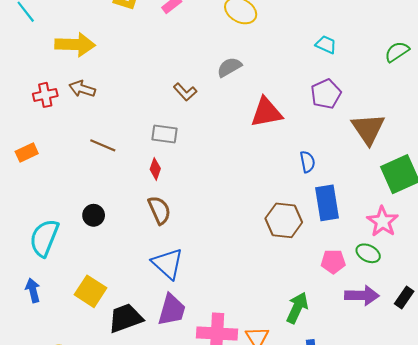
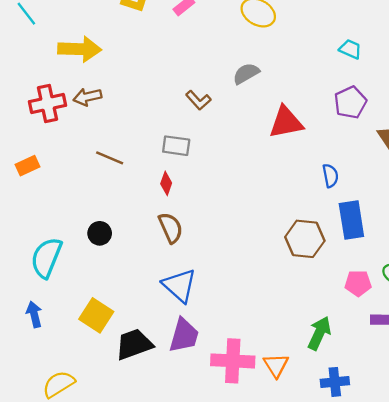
brown arrow: (82, 89) -> (87, 97), turned -30
red cross: (45, 95) -> (47, 104), size x1.4

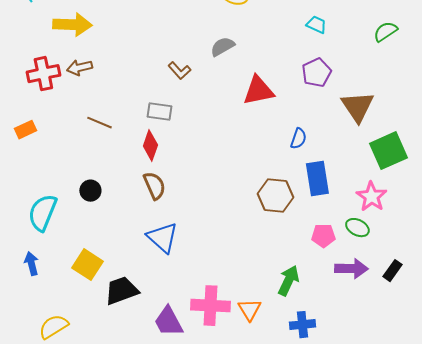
blue semicircle: (330, 176) -> (298, 139), turned 30
red diamond: (166, 183) -> (150, 146), size x1.4
purple trapezoid: (184, 335) -> (168, 322), moved, turned 136

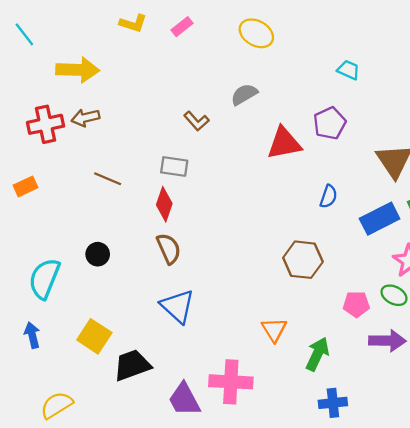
purple pentagon: (316, 73) -> (330, 123), moved
blue rectangle: (317, 179) -> (380, 219), moved, turned 72
orange triangle: (249, 310) -> (274, 330), moved

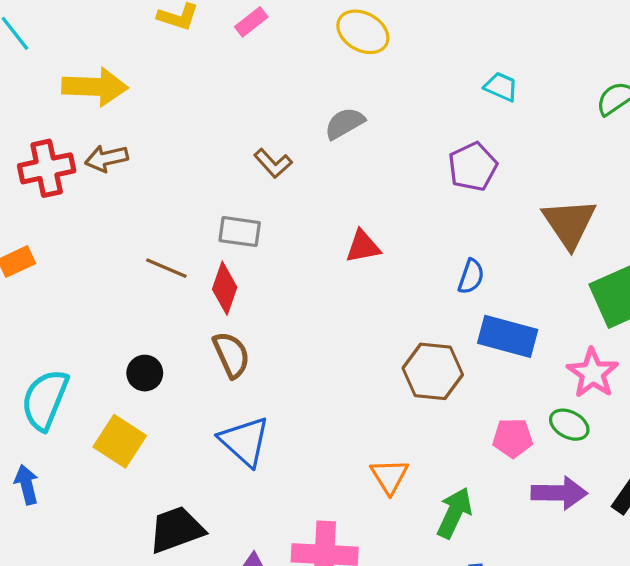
red triangle: (284, 143) -> (363, 247), moved, size x0.7
brown line: (108, 179) -> (166, 268), moved
blue rectangle: (380, 219) -> (508, 336), moved, turned 42
black circle: (98, 254) -> (145, 373), moved
yellow square: (94, 336) -> (120, 441), moved

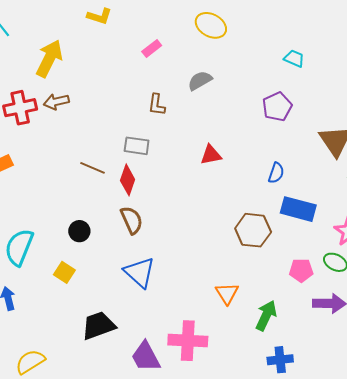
pink rectangle: (251, 22) -> (152, 48), moved
yellow arrow: (95, 87) -> (49, 58), turned -66
brown L-shape: (273, 163) -> (157, 105), turned 50
yellow square: (120, 441) -> (64, 272), size x0.7

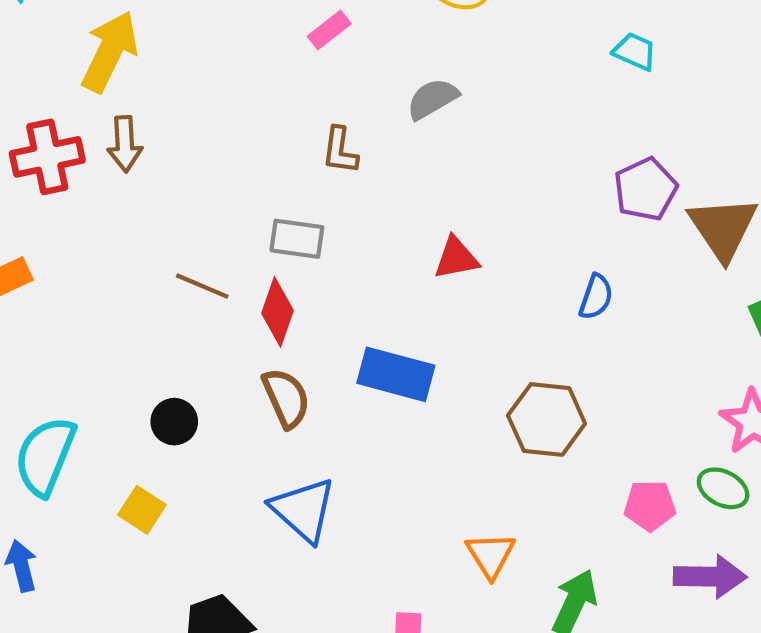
brown arrow: (56, 102) -> (125, 144), turned -80
purple pentagon: (277, 107) -> (646, 189), moved
blue rectangle: (298, 209) -> (396, 374), moved

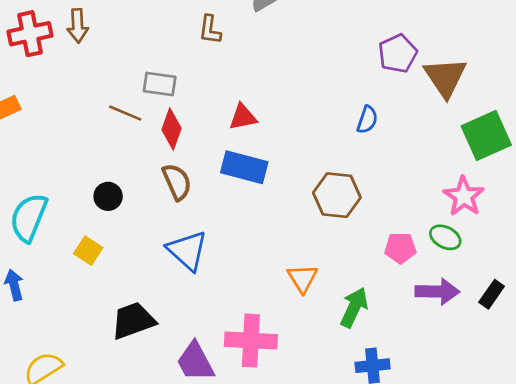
gray rectangle: (297, 239) -> (160, 84), moved
red triangle: (456, 258) -> (243, 117), moved

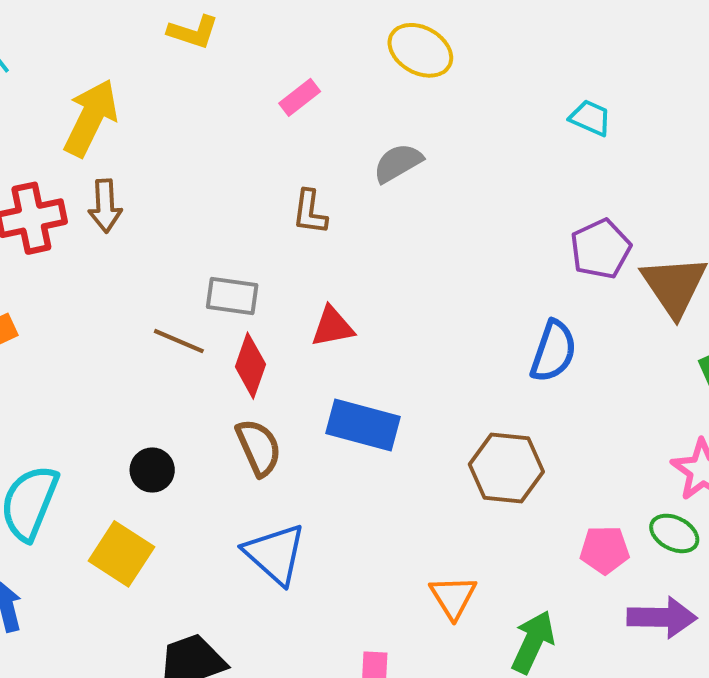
red triangle: (243, 117) -> (332, 327), moved
blue semicircle: (367, 120) -> (553, 351), size x1.4
yellow square: (88, 251) -> (121, 554), size x1.4

